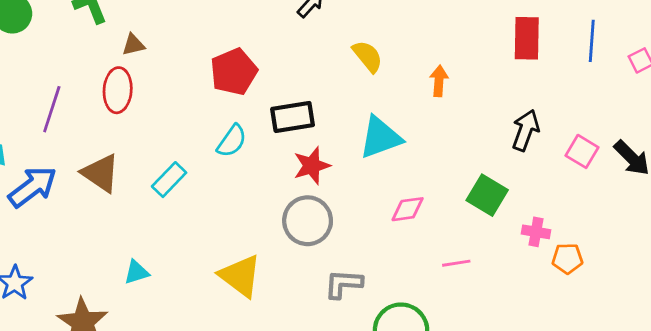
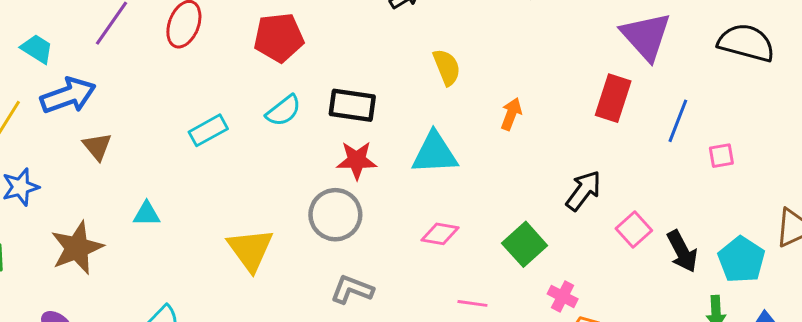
red pentagon: (234, 72) -> (279, 38), moved
brown triangle: (101, 173) -> (97, 146), moved, size x0.7

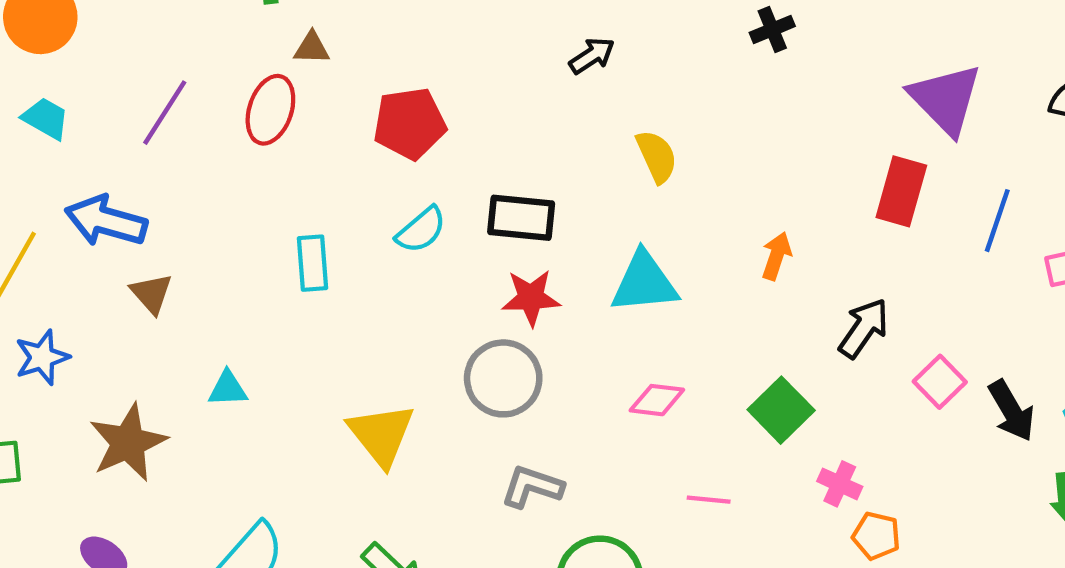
cyan trapezoid: (37, 49) -> (46, 118), moved
blue arrow: (68, 96) -> (106, 221), turned -142
orange arrow: (511, 114) -> (776, 256), moved
cyan rectangle: (208, 130) -> (313, 263), turned -63

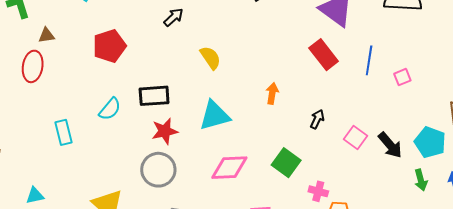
red pentagon: (410, 123) -> (109, 46), moved
red rectangle: (901, 191) -> (324, 55), turned -44
black arrow: (864, 328) -> (317, 119), size x0.7
pink diamond: (657, 400) -> (229, 168), size x1.5

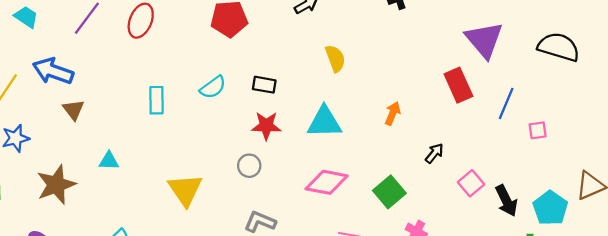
black rectangle: (154, 96) -> (264, 85), size x0.7
gray circle: (158, 170) -> (249, 166), size x0.6

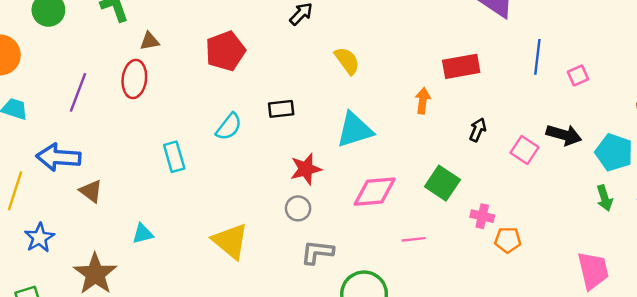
red rectangle: (458, 85) -> (461, 66), moved, turned -60
red star: (266, 126) -> (306, 169), moved
gray circle: (249, 166) -> (298, 208), moved
black arrow: (506, 201) -> (564, 135), moved, turned -32

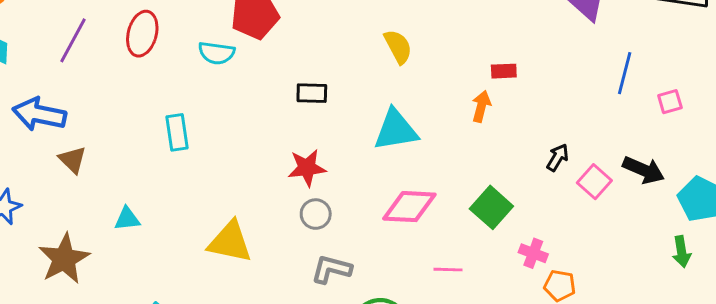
red rectangle: (461, 66) -> (504, 71), moved, size x0.6
cyan semicircle: (229, 127) -> (217, 53), moved, turned 52
black arrow: (478, 130) -> (558, 157), moved
red star: (306, 169) -> (307, 168), moved
yellow triangle: (230, 241) -> (230, 242), turned -36

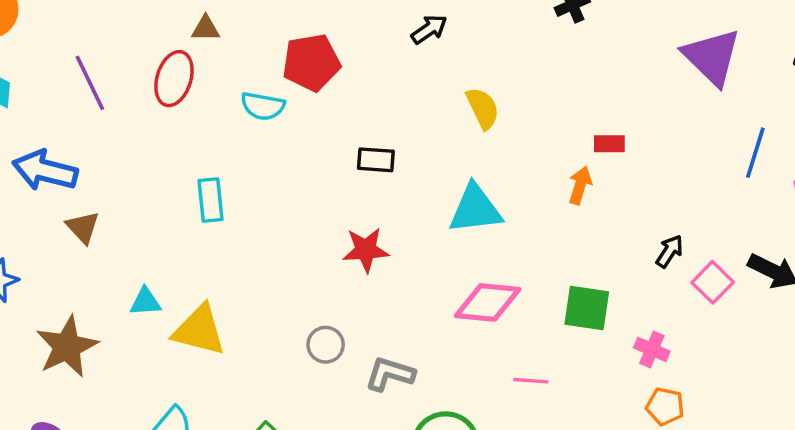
purple line: (73, 40) -> (90, 83), turned -57
green square: (491, 207) -> (587, 308), turned -36
gray circle: (316, 214) -> (326, 345), moved
yellow triangle: (230, 242) -> (199, 330), moved
pink cross: (533, 253) -> (652, 349), moved

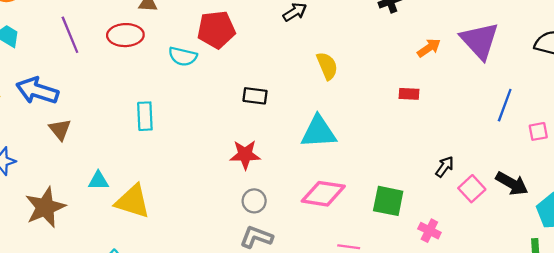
red ellipse: (174, 79) -> (125, 35), turned 68
orange arrow: (580, 185) -> (429, 48), moved, turned 35
gray circle: (326, 345) -> (254, 201), moved

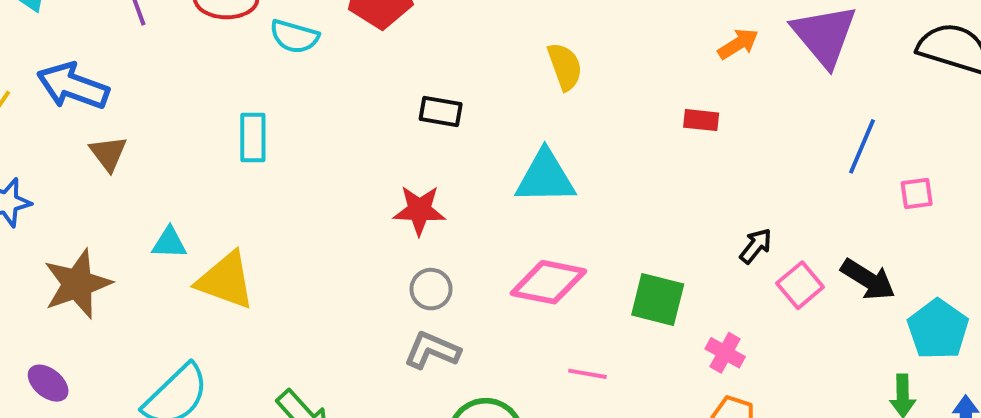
cyan semicircle: (183, 56) -> (294, 36), moved

